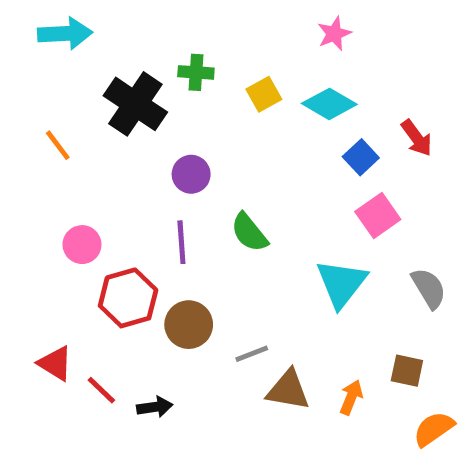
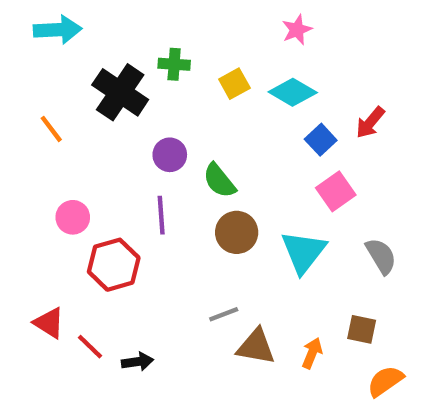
red arrow: (417, 138) -> (370, 122), turned 76
green semicircle: (249, 232) -> (219, 181), moved
brown circle: (189, 325) -> (237, 232), moved

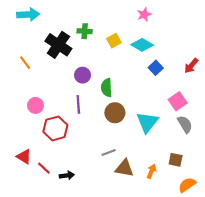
red arrow: (370, 122) -> (191, 66), moved
green semicircle: (219, 181) -> (107, 88), turned 36
pink square: (336, 191) -> (178, 101), moved

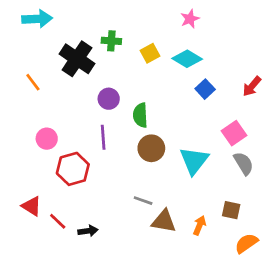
gray line: (109, 152) -> (143, 201), turned 40

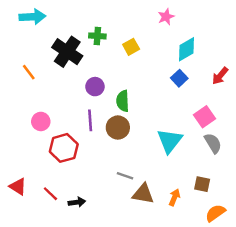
cyan diamond: (187, 59) -> (186, 49), moved, turned -60
brown circle: (151, 148) -> (118, 128), moved
red triangle: (32, 206) -> (18, 187), moved

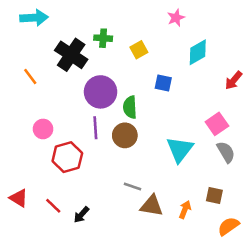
blue square: (179, 78) -> (163, 83), moved, turned -35
purple circle: (95, 87) -> (101, 92), size x1.6
black arrow: (77, 202) -> (81, 215), turned 140

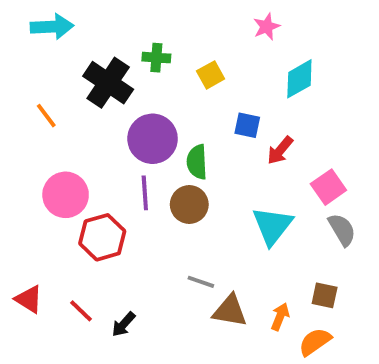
red arrow: (234, 80) -> (280, 150), moved
pink circle: (43, 129) -> (66, 195), size x1.5
orange semicircle: (228, 226) -> (315, 342), moved

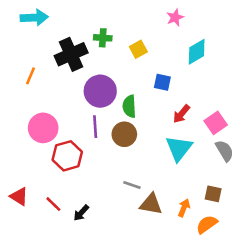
black cross: (108, 83) -> (71, 54), turned 32
orange line: (46, 116) -> (30, 76), turned 60
red arrow: (280, 150) -> (181, 114), moved

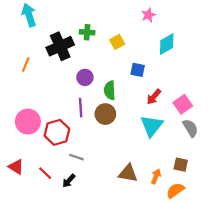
cyan arrow: (34, 18) -> (29, 15), turned -105
purple circle: (100, 91) -> (85, 77), size x0.6
pink circle: (43, 128) -> (28, 122), moved
gray line: (132, 185) -> (76, 157), moved

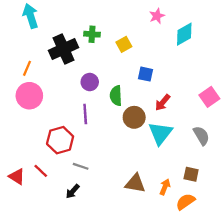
cyan diamond: (167, 44) -> (184, 34), moved
pink square: (183, 104) -> (209, 97), moved
brown circle: (105, 114) -> (134, 117), moved
pink circle: (28, 122) -> (29, 96), moved
red line: (45, 173) -> (41, 171), moved

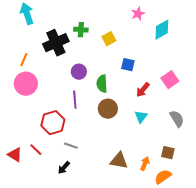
pink square: (209, 97) -> (170, 80), moved
brown circle: (134, 117) -> (108, 109), moved
cyan triangle: (160, 133) -> (141, 117), size x0.6

